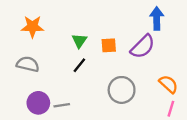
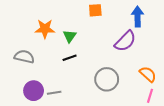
orange star: (32, 27) -> (45, 29), moved
orange square: (109, 45) -> (95, 10), moved
black line: (79, 65) -> (70, 58), turned 32

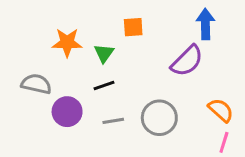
orange square: (95, 10) -> (133, 27), moved
purple circle: (34, 91) -> (67, 112), moved
gray line: (54, 93) -> (113, 121), moved

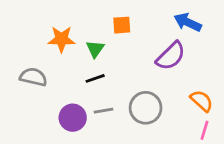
blue arrow: (205, 24) -> (188, 22), turned -64
purple circle: (67, 112) -> (73, 118), moved

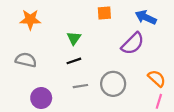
orange square: (122, 25) -> (104, 13), moved
orange star: (61, 39) -> (30, 20), moved
purple circle: (73, 118) -> (41, 98), moved

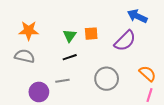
orange square: (104, 13) -> (91, 34), moved
orange star: (30, 20) -> (29, 31), moved
gray line: (80, 86) -> (62, 81), moved

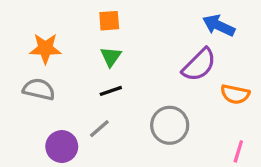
orange square: (91, 34) -> (109, 21), moved
orange semicircle: (148, 74) -> (235, 94), moved, turned 150
gray line: (62, 81) -> (99, 129), turned -32

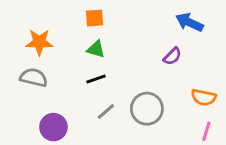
green triangle: (111, 57) -> (96, 49), turned -48
purple semicircle: (199, 65) -> (172, 56), size x0.6
orange semicircle: (235, 94) -> (204, 97), moved
gray line: (99, 129) -> (106, 112), moved

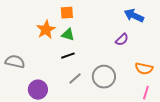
orange star: (39, 42) -> (46, 30), moved, turned -30
gray semicircle: (34, 78) -> (15, 62), moved

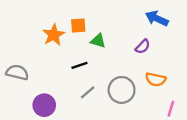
orange square: (67, 13) -> (78, 25), moved
green triangle: (68, 35) -> (98, 41), moved
orange semicircle: (144, 69) -> (156, 79), moved

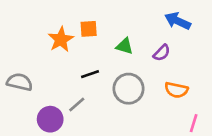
green triangle: (98, 41) -> (125, 46), moved
gray circle: (122, 90) -> (129, 89), moved
gray line: (88, 92) -> (77, 105), moved

